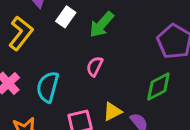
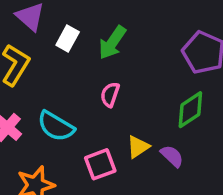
cyan semicircle: (48, 87) -> (56, 126), turned -68

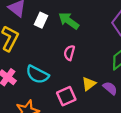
green arrow: (112, 43) -> (69, 21), turned 95

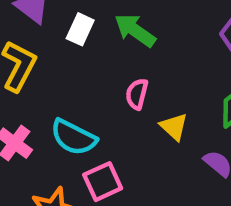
yellow triangle: (89, 84) -> (174, 127), moved, turned -40
pink square: (66, 96) -> (103, 182), moved

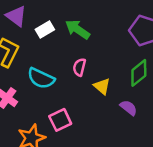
white rectangle: (80, 29) -> (45, 29), turned 36
cyan semicircle: (74, 137) -> (41, 78), moved

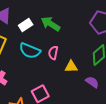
cyan semicircle: (41, 78) -> (30, 51), moved
yellow triangle: (102, 86) -> (71, 67), turned -40

